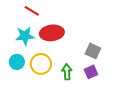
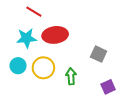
purple square: (91, 72) -> (108, 87), moved

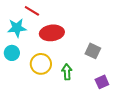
cyan star: (26, 38) -> (17, 28), moved
cyan circle: (18, 66) -> (12, 53), moved

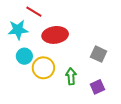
cyan circle: (12, 53) -> (24, 56), moved
purple square: (102, 82) -> (97, 87), moved

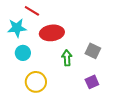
yellow circle: (43, 68) -> (36, 82), moved
green arrow: (71, 76) -> (67, 58), moved

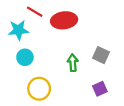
red ellipse: (52, 33) -> (64, 20), moved

